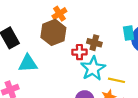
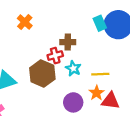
brown hexagon: (53, 32) -> (42, 74), moved
cyan star: (93, 68) -> (73, 68), size x0.6

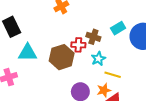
cyan rectangle: (100, 23) -> (118, 28), moved, turned 64
cyan star: (73, 68) -> (98, 59), moved

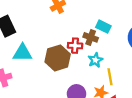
cyan rectangle: (118, 28) -> (103, 27), moved, turned 56
yellow line: (113, 75) -> (110, 77), turned 63

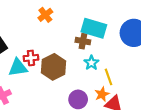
cyan rectangle: (103, 27) -> (94, 28), size x1.6
red cross: (75, 46) -> (31, 58), moved

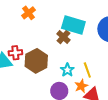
brown cross: (83, 41) -> (63, 37), turned 32
cyan star: (91, 63) -> (67, 70), moved

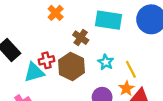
brown cross: (63, 37) -> (81, 38), moved
cyan star: (67, 70) -> (106, 62), moved

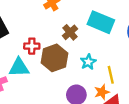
cyan triangle: (34, 72) -> (19, 67), moved

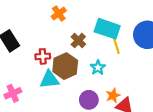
cyan triangle: (19, 67) -> (49, 80), moved
yellow line: (111, 75) -> (116, 45), moved

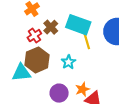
brown cross: (78, 41) -> (51, 27), moved
red cross: (43, 56) -> (34, 35), moved, turned -32

